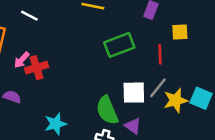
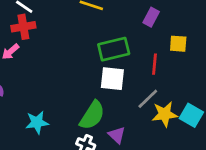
red cross: (37, 68) -> (23, 27), moved
white square: (134, 93) -> (112, 79), moved
green semicircle: (107, 110) -> (92, 115), turned -132

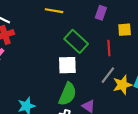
green rectangle: (114, 49) -> (76, 41), turned 65
white square: (112, 79) -> (67, 65), moved

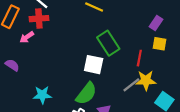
purple rectangle: (101, 13) -> (156, 23), moved
yellow star: (122, 85) -> (146, 80), moved

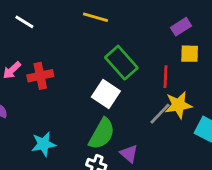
red cross: (39, 19) -> (40, 76), moved
purple rectangle: (156, 23) -> (181, 27), turned 32
white square: (94, 65) -> (106, 94), turned 30

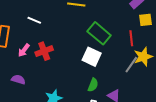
white line: (24, 22) -> (34, 20), moved
green semicircle: (102, 134) -> (93, 85), size x0.6

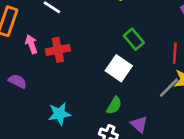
green rectangle: (99, 33) -> (134, 39), size x0.7
pink arrow: (24, 50) -> (31, 44), turned 112

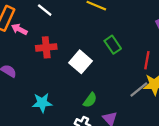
pink arrow: (31, 44) -> (19, 29), moved, turned -49
white square: (119, 68) -> (81, 62), moved

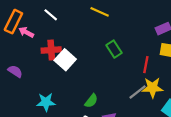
white square: (81, 62) -> (65, 60), moved

